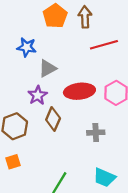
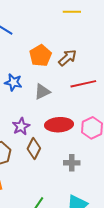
brown arrow: (85, 17) -> (67, 58), turned 48
gray triangle: (47, 68) -> (42, 92), moved

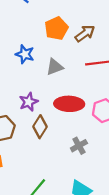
gray cross: (72, 163) -> (79, 146), turned -35

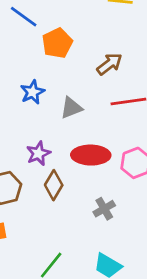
orange pentagon: (56, 28) -> (57, 43), moved
blue star: (25, 54) -> (32, 92), turned 30

